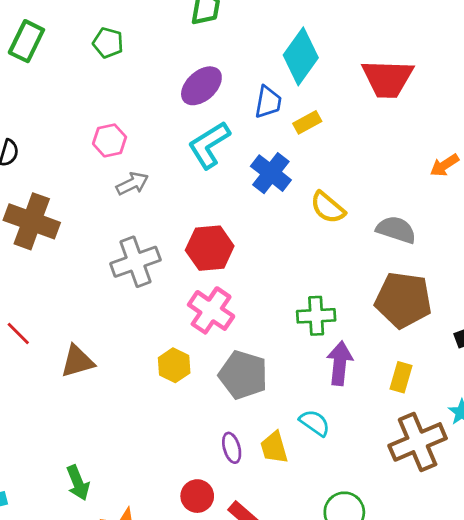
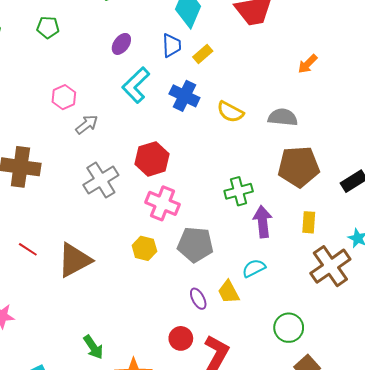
purple ellipse: (201, 86) -> (121, 44), size x0.7
brown triangle: (77, 361) -> (74, 260), size x1.4
cyan semicircle: (315, 423) -> (254, 268), turned -50

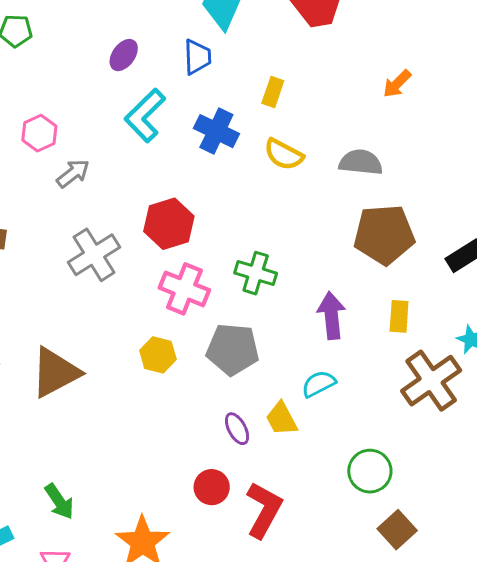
yellow rectangle: (203, 54) -> (273, 92), moved, turned -30
green cross: (239, 191) -> (256, 273), moved, turned 32
green arrow: (93, 347) -> (59, 501), moved

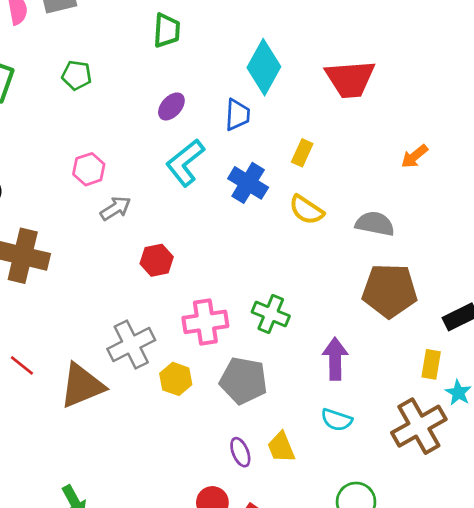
red hexagon: (169, 224) -> (157, 260), moved, size x0.7
gray cross: (94, 255) -> (131, 344), moved
pink cross: (184, 289) -> (205, 322), turned -36
yellow rectangle: (399, 316) -> (431, 364), moved
cyan semicircle: (319, 384) -> (337, 420), moved, turned -140

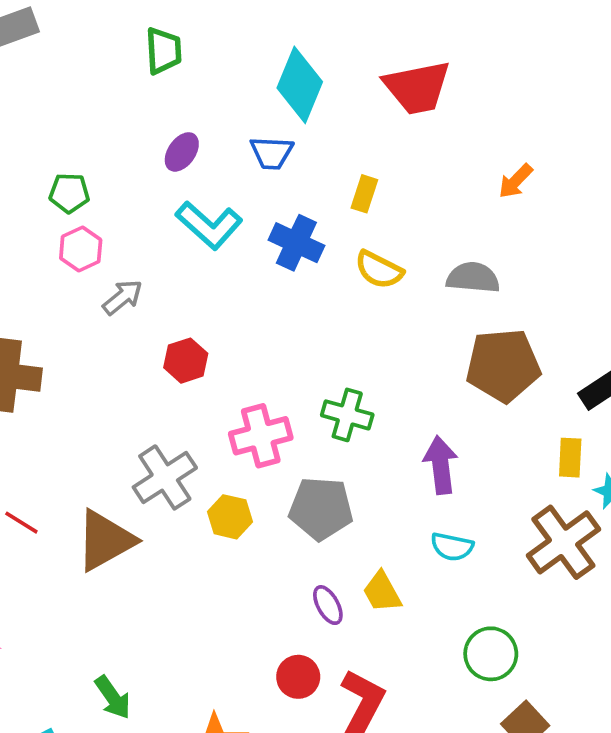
green pentagon: (77, 75) -> (69, 193), moved
blue trapezoid: (237, 115) -> (272, 153), turned 96
cyan L-shape: (185, 163) -> (209, 225), turned -93

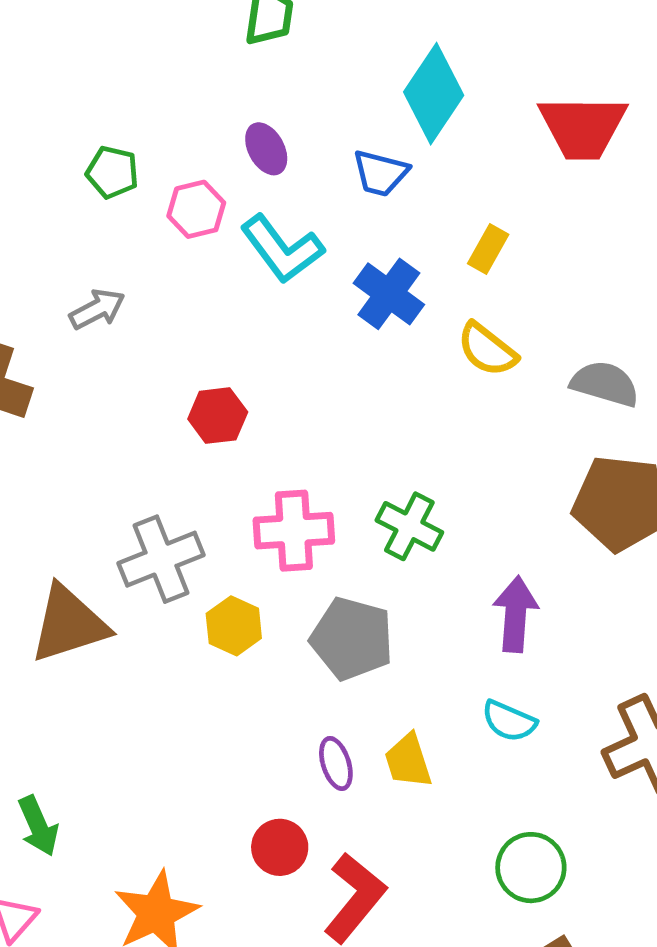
purple ellipse: (182, 152) -> (266, 149), turned -75
pink hexagon: (81, 249) -> (196, 209), moved
gray arrow: (123, 297) -> (97, 309), moved

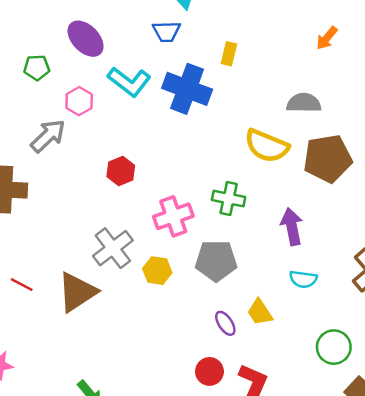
purple ellipse: (266, 149) -> (86, 39), moved, size x1.5
pink hexagon: (196, 209) -> (79, 101), moved
blue cross: (389, 294) -> (187, 89), size x1.4
gray arrow: (97, 309) -> (48, 136), size x1.4
yellow semicircle: (487, 350) -> (267, 146), moved, size x1.4

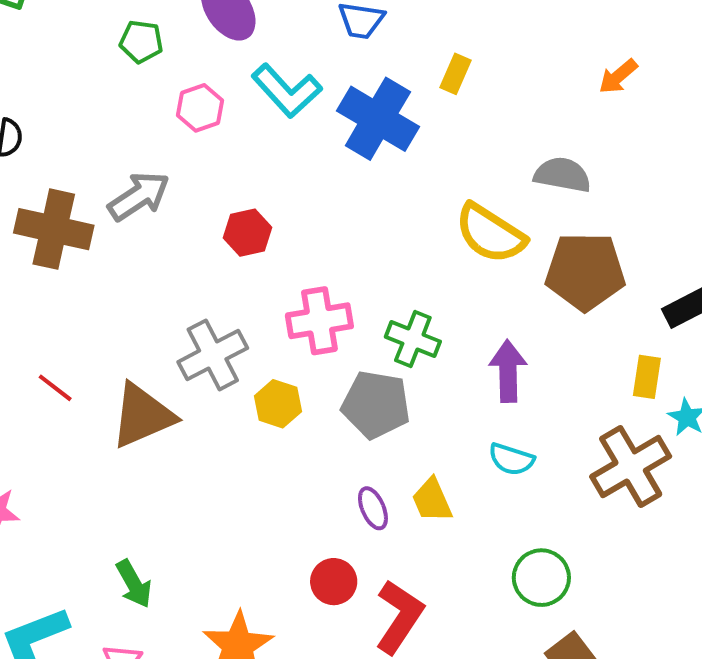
gray arrow: (48, 136) -> (139, 196), moved
green cross: (229, 199) -> (413, 339), moved

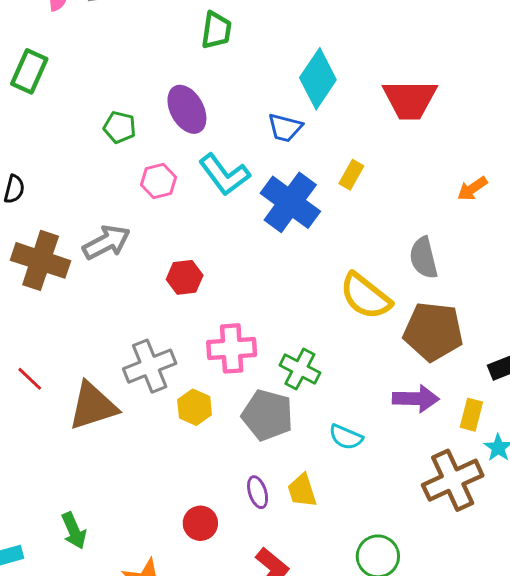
gray semicircle: (562, 175) -> (424, 258), turned -120
purple arrow: (508, 371) -> (416, 399), moved, turned 87
cyan semicircle: (511, 459) -> (346, 437), moved
red circle: (334, 582) -> (200, 523), moved

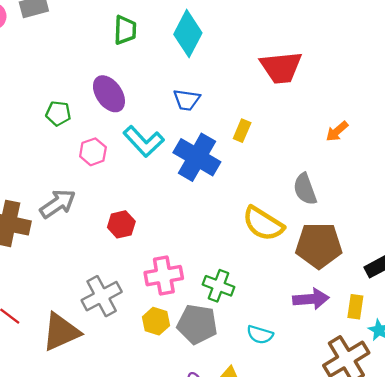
cyan diamond: (318, 79) -> (188, 34), moved
yellow hexagon: (195, 407) -> (156, 321), moved

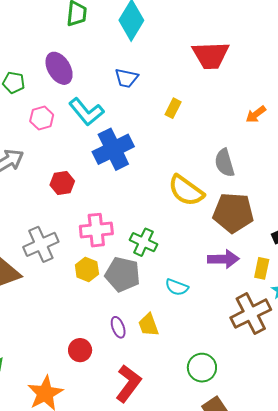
blue cross: (197, 157) -> (113, 149), moved, turned 30

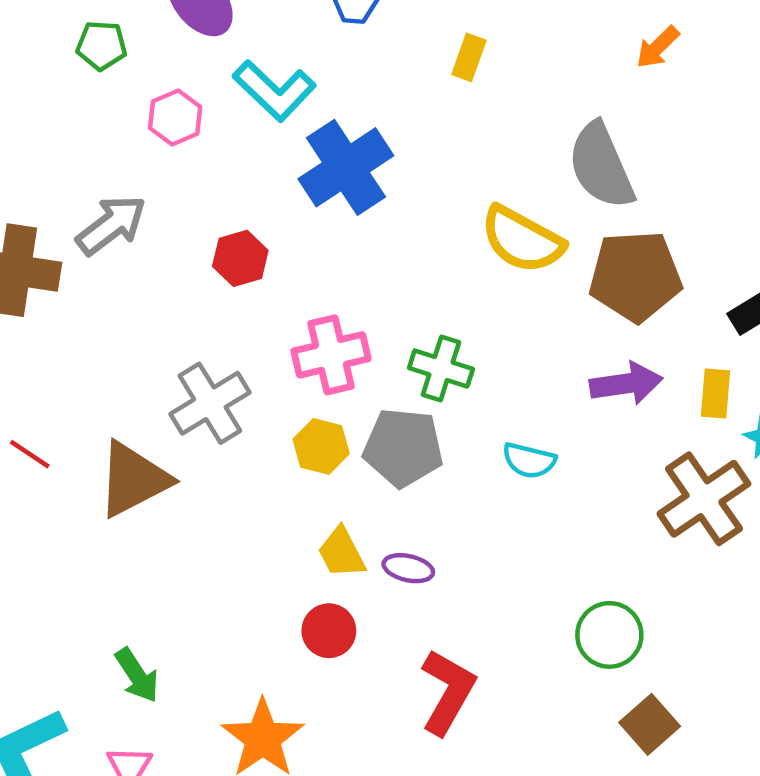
gray semicircle: (225, 163) -> (601, 166), size x1.4
yellow trapezoid: (148, 325) -> (342, 553), moved
purple ellipse: (118, 327) -> (408, 568), turned -50

